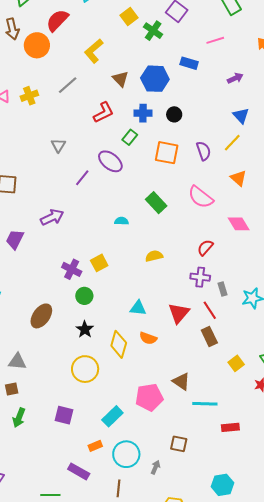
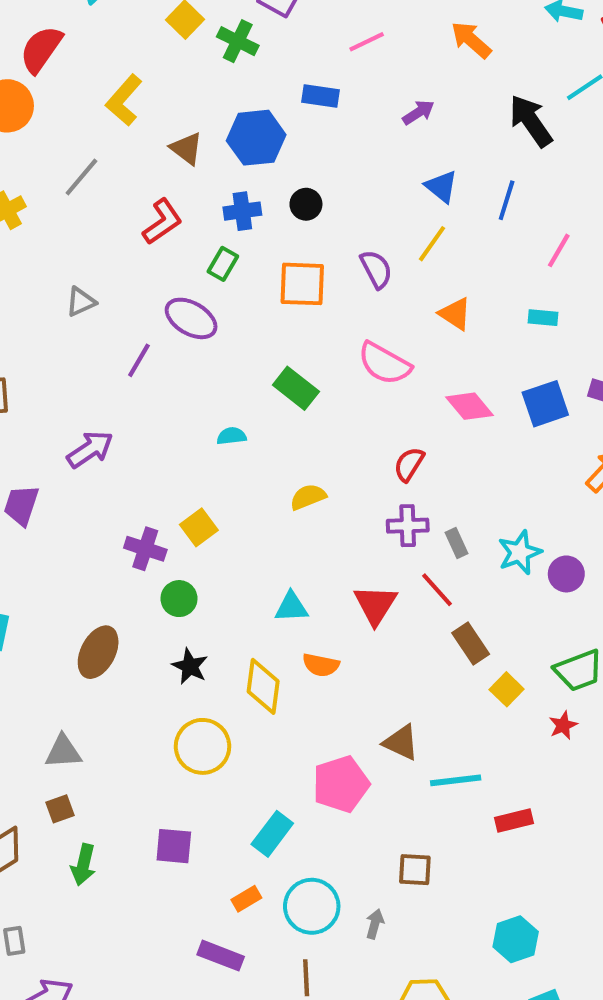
gray triangle: (58, 145) -> (81, 302), turned 42
brown rectangle: (209, 337) -> (471, 644), moved

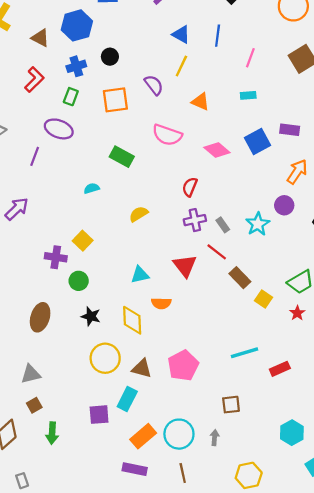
purple circle: (566, 574) -> (284, 205), moved
brown triangle: (401, 742) -> (142, 368), moved
cyan rectangle: (272, 834) -> (127, 399), moved
orange rectangle: (246, 899) -> (143, 436), size x1.6

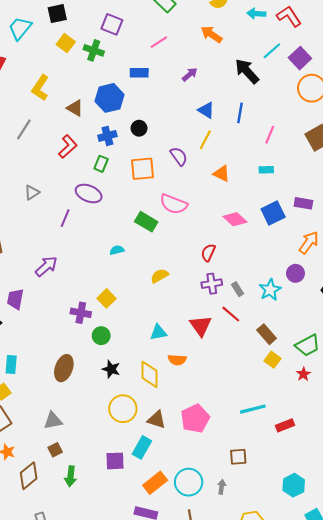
pink semicircle: (167, 135) -> (174, 204), moved
brown rectangle: (240, 278) -> (267, 334), moved

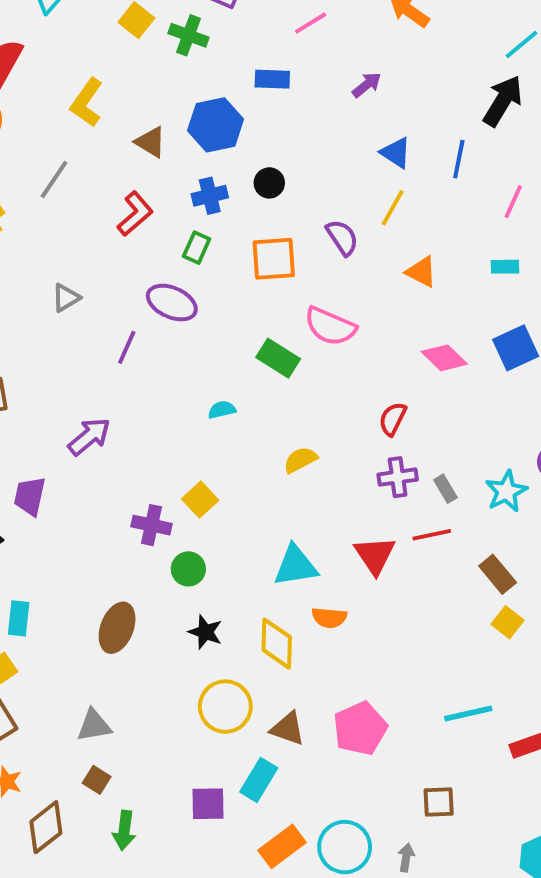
black arrow: (247, 71) -> (503, 101), moved, turned 72
red line: (231, 314) -> (432, 535), turned -54
cyan triangle: (158, 332) -> (296, 566), size x1.4
brown square: (55, 450) -> (97, 780), turned -32

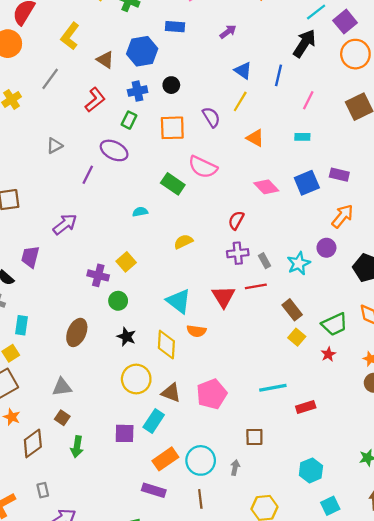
cyan triangle: (296, 566) -> (179, 301), turned 44

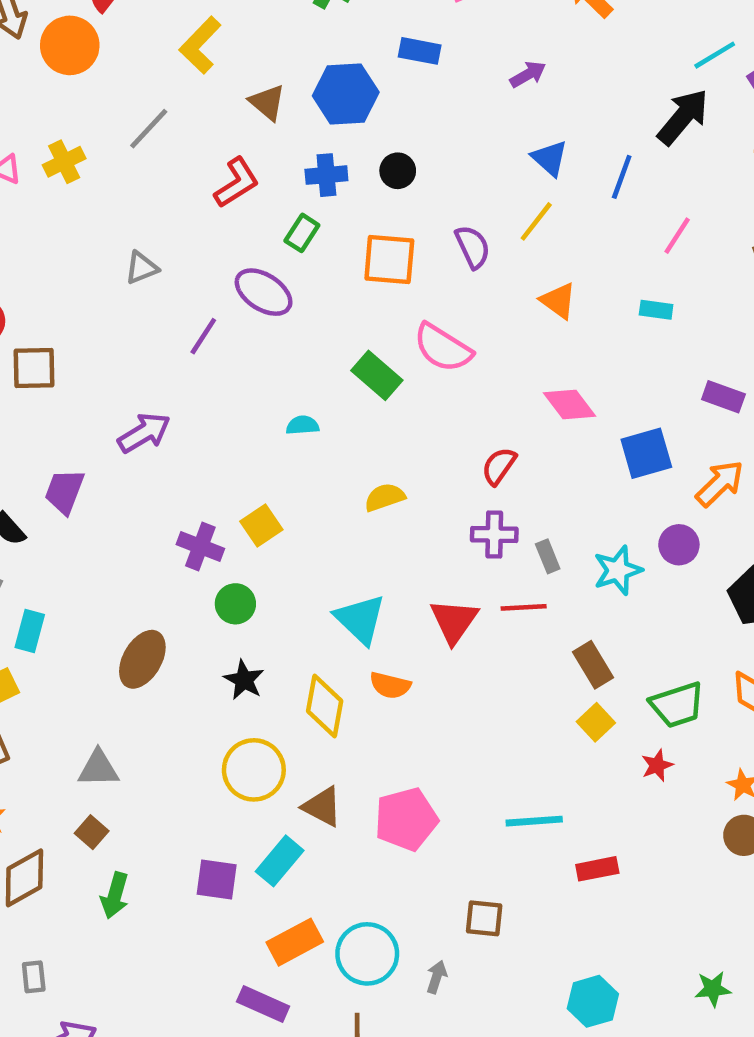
blue square: (307, 183) -> (646, 453), moved

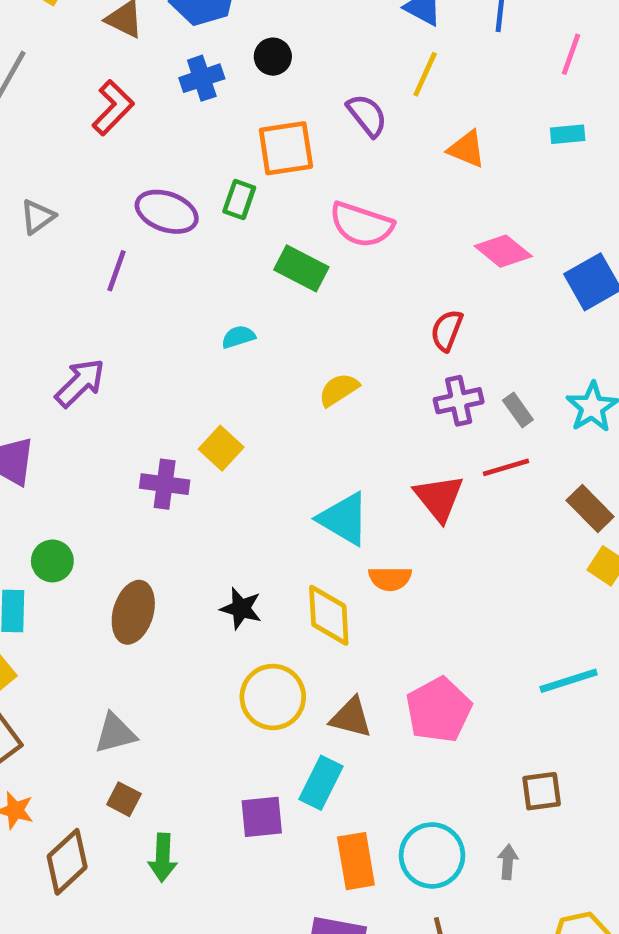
green rectangle: (302, 233) -> (239, 199), moved
green circle: (235, 604) -> (52, 561), moved
orange rectangle: (295, 942) -> (356, 861), turned -58

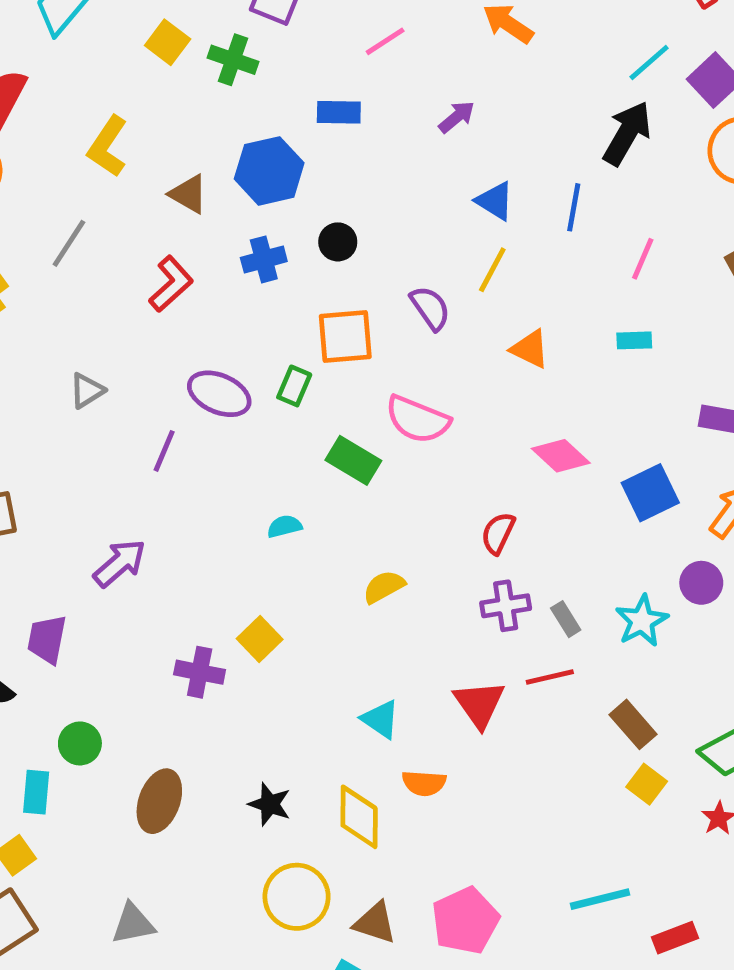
cyan triangle: (344, 519) -> (381, 719), size x0.7

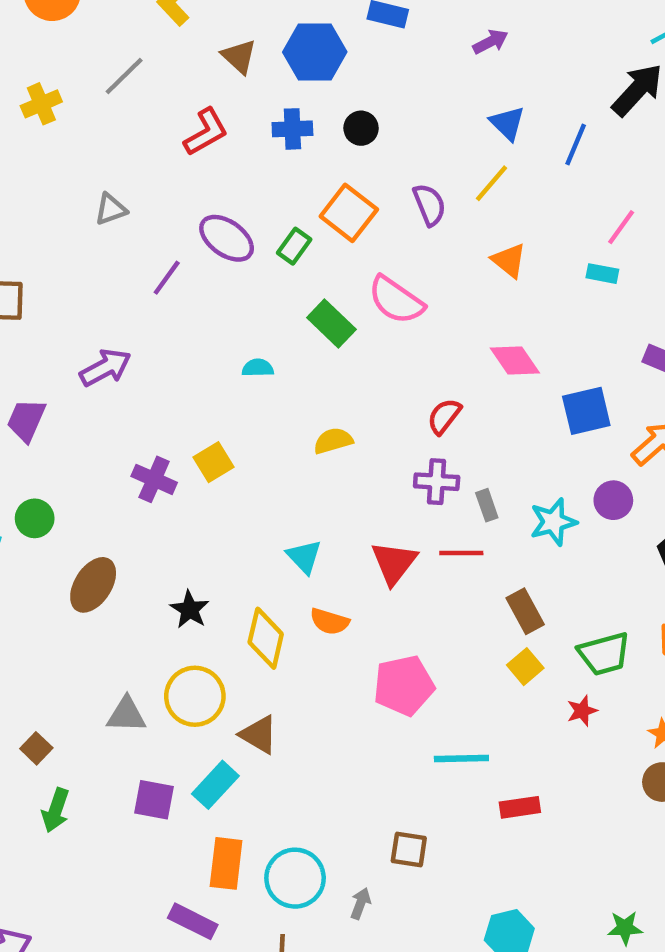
pink line: (643, 259) -> (621, 227), moved
orange square: (345, 337) -> (349, 213), turned 30
pink pentagon: (465, 921) -> (404, 685), moved
gray triangle: (133, 924) -> (126, 715), moved

